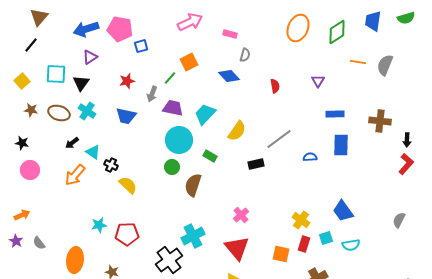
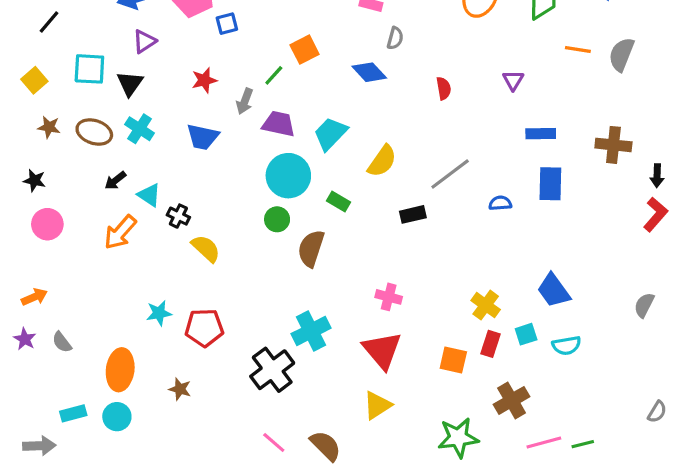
pink cross: (241, 215) -> (389, 297), turned -35

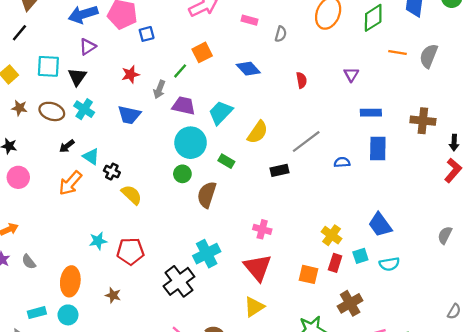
gray semicircle: (395, 38) -> (281, 34), moved

